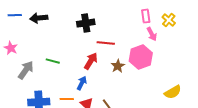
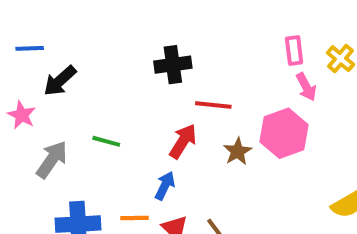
black arrow: (39, 18) -> (60, 81), moved, turned -36

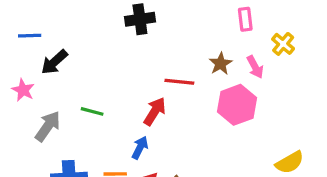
pink rectangle: (294, 50) -> (245, 19), moved
black cross: (173, 65) -> (140, 19), moved
brown star: (238, 151) -> (221, 64), moved

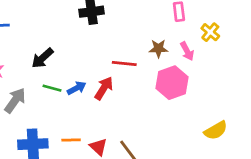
black arrow: (54, 62) -> (42, 58), moved
brown star: (221, 64) -> (158, 49), turned 30
blue arrow: (140, 148) -> (77, 88), moved, turned 36

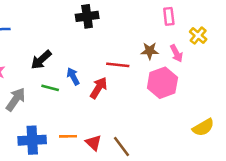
blue arrow: (77, 88) -> (73, 76), moved, turned -90

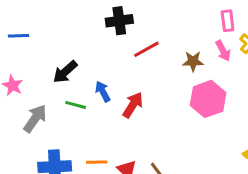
pink rectangle: (169, 16) -> (228, 21), moved
pink arrow: (176, 53) -> (223, 51), moved
red line: (118, 65) -> (146, 49), moved, turned -35

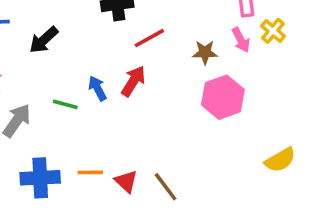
black arrow: (65, 72) -> (44, 40), moved
red arrow: (133, 105) -> (133, 81), moved

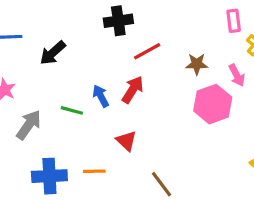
pink arrow: (241, 40) -> (237, 75), moved
red triangle: (126, 181) -> (126, 141), moved

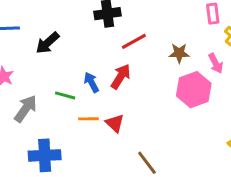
orange line: (94, 171) -> (88, 119), moved

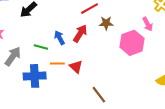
brown star: (179, 53) -> (106, 23), moved
blue cross: (45, 155) -> (35, 76), moved

